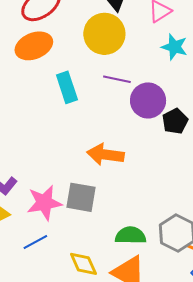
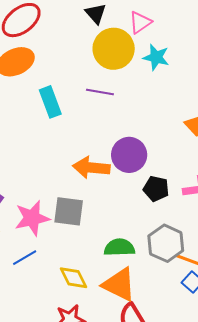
yellow circle: (104, 34) -> (114, 49), moved
purple circle: (148, 100) -> (129, 155), moved
black pentagon: (175, 121) -> (156, 189), moved, turned -30

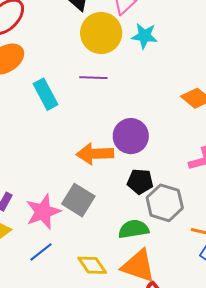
black pentagon: (156, 189) -> (140, 182), moved
gray square: (69, 211) -> (78, 200), turned 32
gray hexagon: (166, 243) -> (165, 203), moved

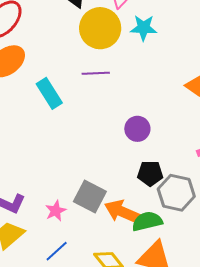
purple circle: (131, 136) -> (137, 129), size x0.7
orange arrow: (95, 154) -> (123, 212), moved, turned 30
pink star: (43, 212) -> (56, 211), size x0.6

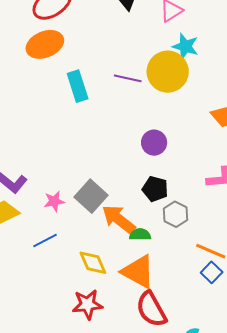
yellow circle: (100, 28) -> (168, 72), moved
gray hexagon: (176, 193) -> (176, 214), size x0.7
green semicircle: (147, 221) -> (140, 235), size x0.7

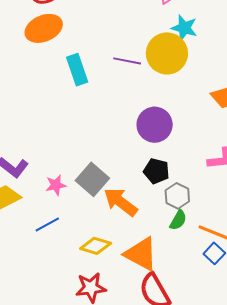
purple circle: (154, 143) -> (155, 125), size x1.4
green semicircle: (140, 235) -> (178, 220), moved, turned 120
yellow diamond: (93, 263) -> (96, 246), turned -48

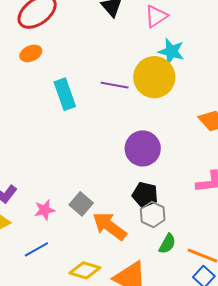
orange ellipse: (44, 28) -> (31, 53), size x0.6
gray square: (92, 179) -> (81, 204), size x0.7
gray hexagon: (177, 196) -> (153, 214), moved

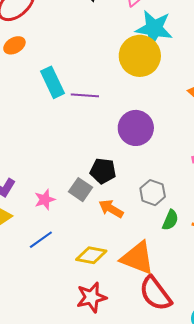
cyan star: (171, 51) -> (154, 28), size x1.4
purple line: (115, 85) -> (85, 95), moved
black pentagon: (145, 195) -> (103, 171), moved
orange arrow: (109, 226) -> (111, 209), size x0.7

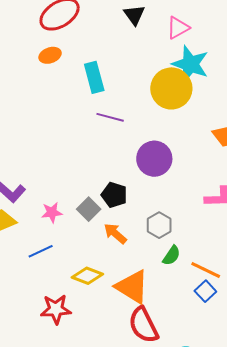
cyan rectangle: (52, 82) -> (94, 77), moved
red star: (92, 297) -> (56, 309), moved

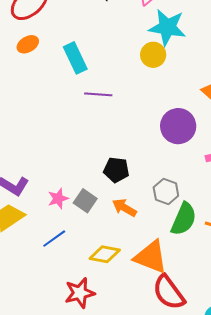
yellow circle: (171, 88) -> (153, 55), size x0.6
purple circle: (154, 159) -> (178, 126), moved
gray square: (89, 209) -> (85, 201), moved
green semicircle: (172, 255) -> (184, 219), size x1.6

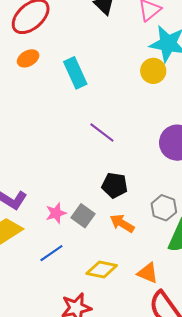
purple line: (98, 94) -> (102, 133), moved, turned 32
orange triangle: (151, 257) -> (148, 273), size x0.6

